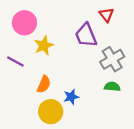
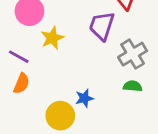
purple trapezoid: (86, 35) -> (102, 26), turned 40
orange semicircle: (44, 84) -> (21, 83), moved

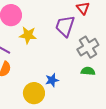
yellow star: (52, 38) -> (28, 35), turned 30

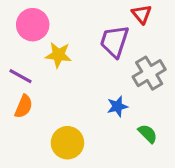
green semicircle: (88, 71) -> (148, 134), moved, turned 40
blue star: (52, 80) -> (117, 106), moved

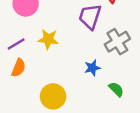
yellow star: (58, 55) -> (48, 39), moved
purple line: (21, 76) -> (16, 44), turned -60

